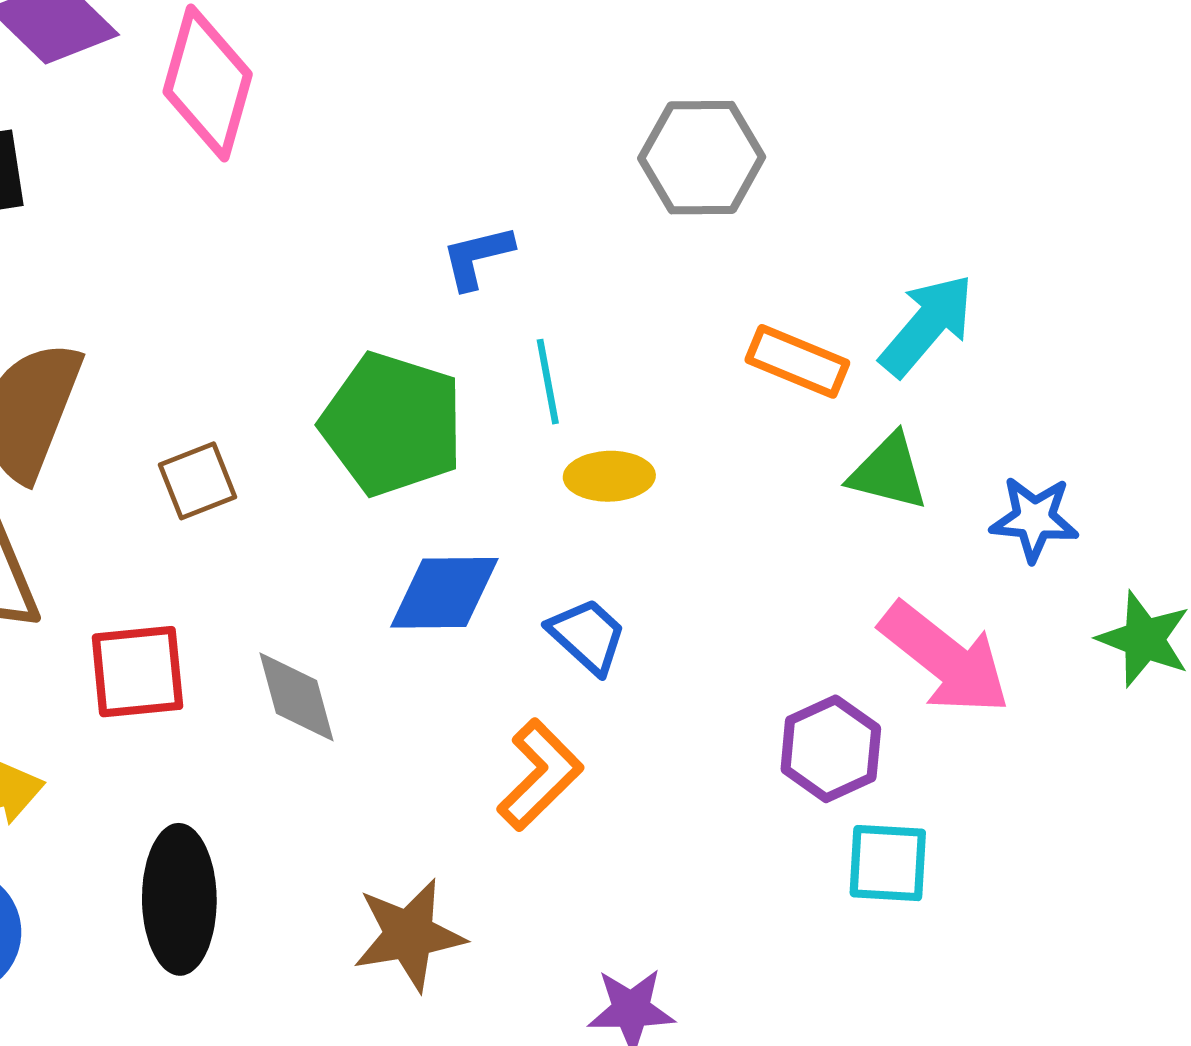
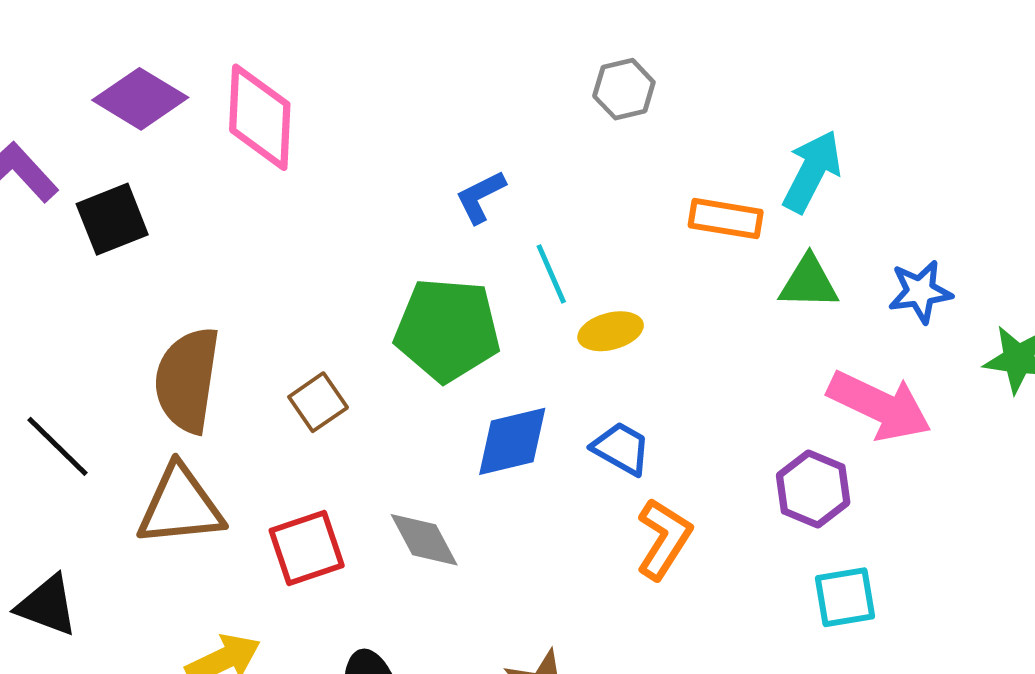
gray hexagon: (702, 158) -> (624, 89), size x0.7
orange L-shape: (540, 775) -> (664, 539), moved
cyan square: (888, 863) -> (845, 597), moved

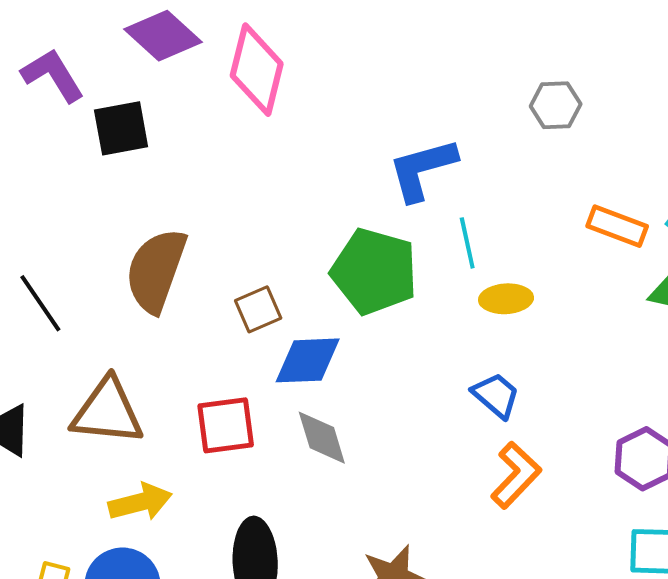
blue L-shape: (480, 197) -> (422, 169), size x1.6
blue diamond: (512, 441) -> (308, 360), moved
brown triangle: (180, 506) -> (107, 412), moved

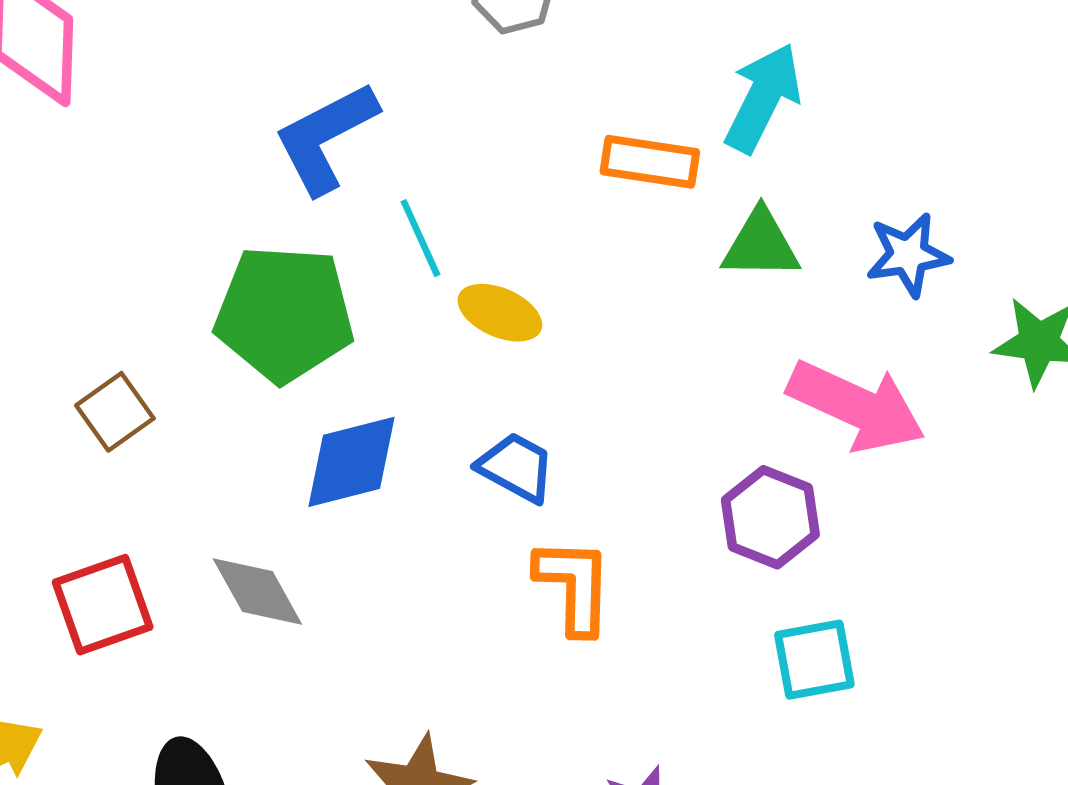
yellow ellipse: (506, 299) -> (500, 313), turned 39
blue diamond: (308, 360) -> (351, 462), moved
orange L-shape: (516, 475) -> (574, 586), turned -30

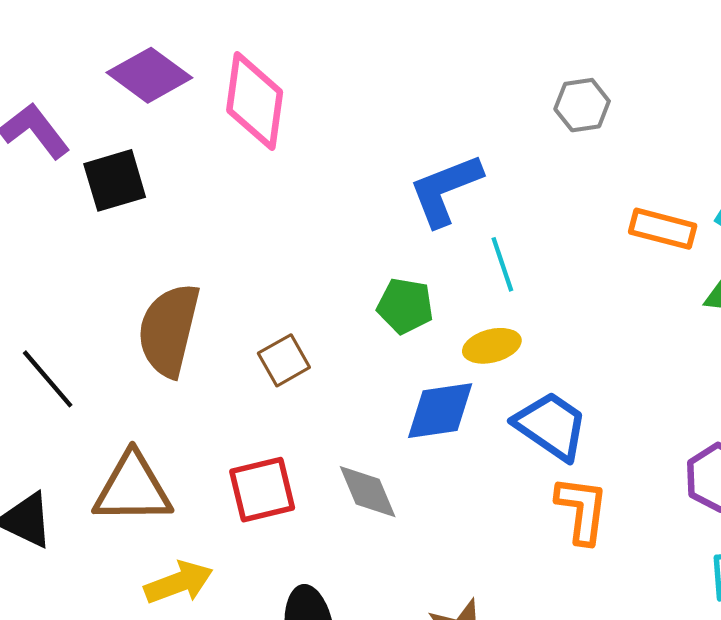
yellow ellipse: (500, 313) -> (492, 346), moved, turned -44
green pentagon: (284, 314) -> (405, 306), size x0.6
blue trapezoid: (516, 467) -> (551, 426), size x1.4

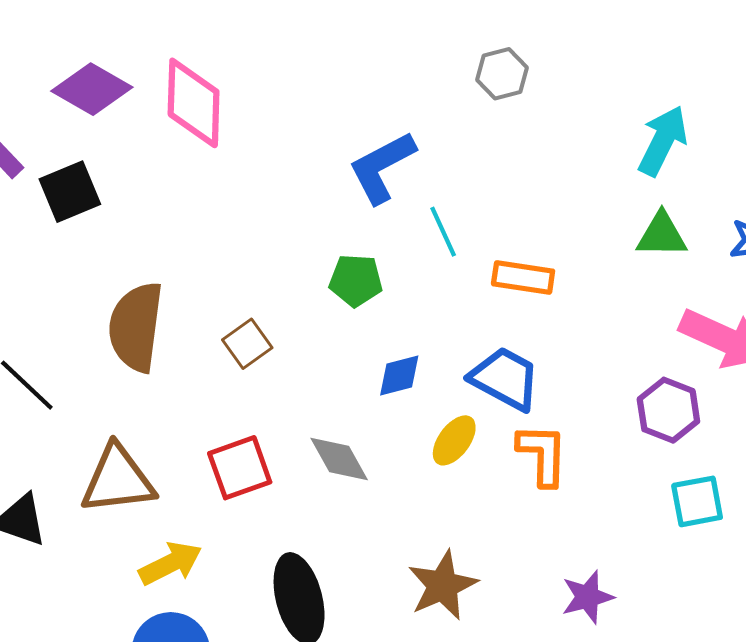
orange rectangle: (663, 229) -> (523, 278), moved
yellow ellipse: (492, 346) -> (454, 440), moved, turned -33
blue diamond: (440, 411) -> (399, 376), size x0.7

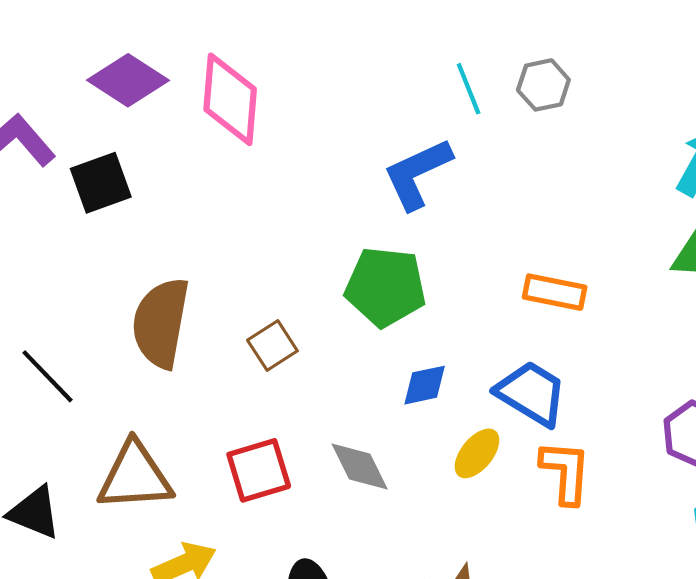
cyan line: (443, 232) -> (469, 89), moved
green pentagon: (356, 280) -> (385, 287), size x1.5

